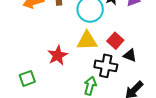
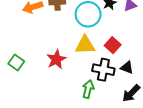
black triangle: (130, 55) -> (127, 68), moved
green square: (27, 78) -> (16, 62), moved, turned -35

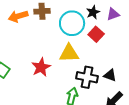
red square: (113, 45) -> (96, 34), moved

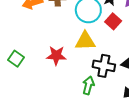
red star: (41, 67) -> (56, 56), turned 30

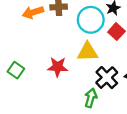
black cross: (104, 66) -> (107, 78), turned 35

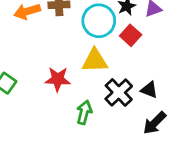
green arrow: (91, 98) -> (84, 112), moved

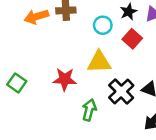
cyan circle: (99, 21) -> (103, 25), size x0.6

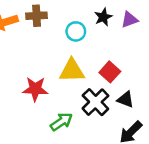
red square: (132, 39) -> (110, 72), moved
green arrow: (89, 110) -> (61, 122), turned 40

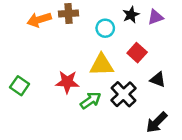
red square: (110, 72) -> (137, 53), moved
black triangle: (126, 99) -> (158, 80), moved
green arrow: (61, 122) -> (91, 100), moved

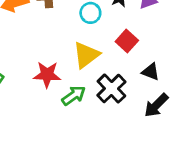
yellow triangle: (102, 65) -> (86, 55), turned -35
black arrow: (157, 122) -> (156, 105), moved

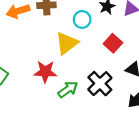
yellow triangle: (86, 55) -> (67, 43), moved

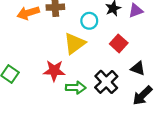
green arrow: (68, 89) -> (76, 88), turned 36

